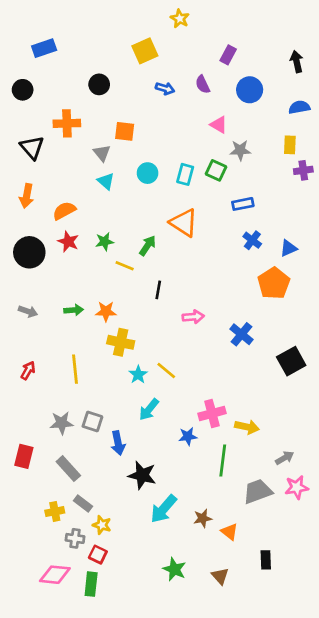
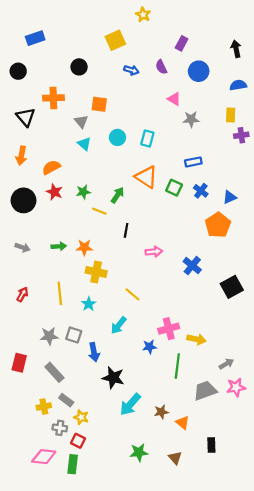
green square: (216, 170) -> (174, 188), moved
cyan star: (138, 375) -> (89, 304), moved
green star: (174, 569) -> (139, 452), turned -30

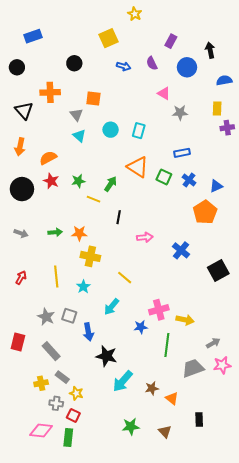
black arrow: (236, 49) -> (210, 50), moved
gray star: (49, 336) -> (46, 317), turned 30

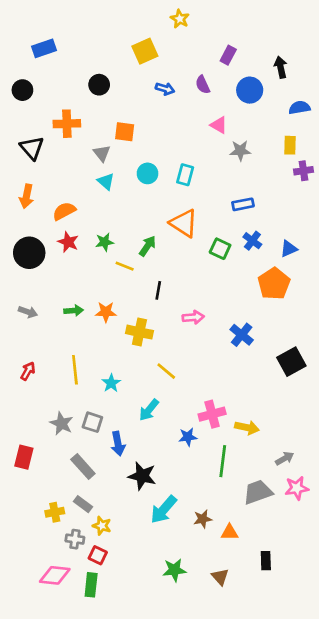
green square: (164, 177) -> (220, 249), moved
yellow cross: (90, 256) -> (139, 332), moved
gray rectangle: (51, 351) -> (83, 467), moved
orange triangle: (172, 398) -> (230, 532), turned -40

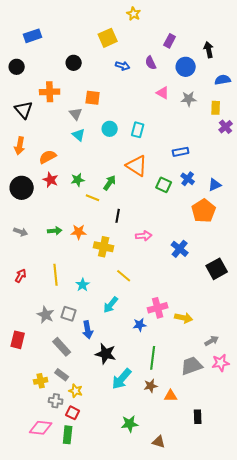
gray star: (240, 151) -> (189, 99), moved
purple cross: (303, 171) -> (226, 127), turned -32
green line: (223, 461) -> (153, 358), moved
brown triangle: (220, 577) -> (159, 442), moved, turned -32

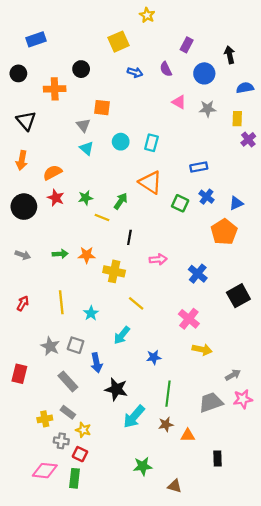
orange cross: (50, 92) -> (55, 89), moved
pink cross: (158, 308) -> (189, 319), moved, turned -36

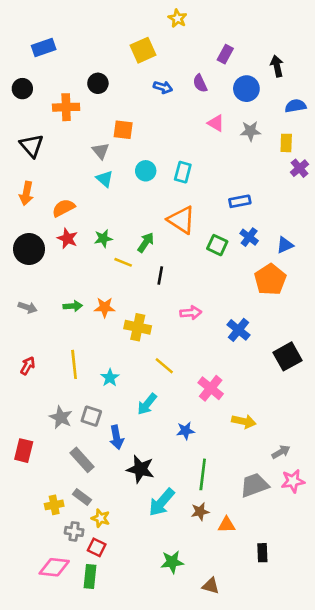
black line: (129, 237) -> (160, 276), moved
pink cross: (189, 319) -> (211, 388), moved

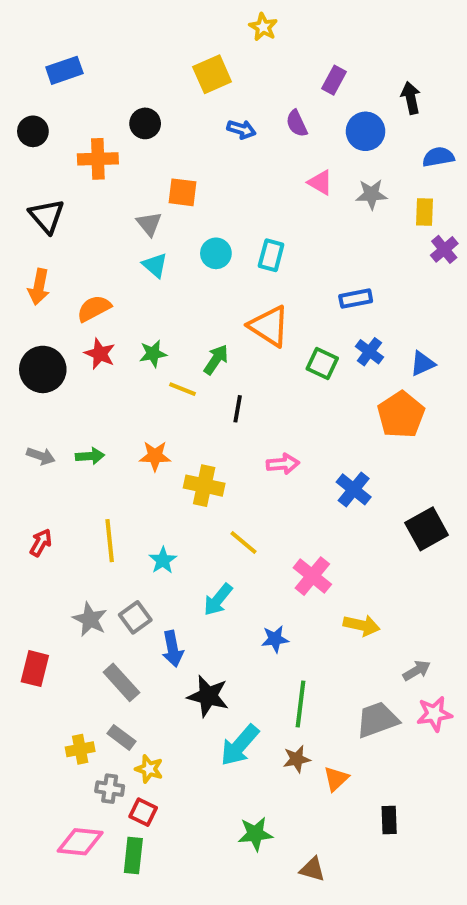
green arrow: (73, 306) -> (90, 456), moved
gray square: (91, 416) -> (135, 617), turned 36
orange triangle: (227, 525) -> (336, 779), turned -42

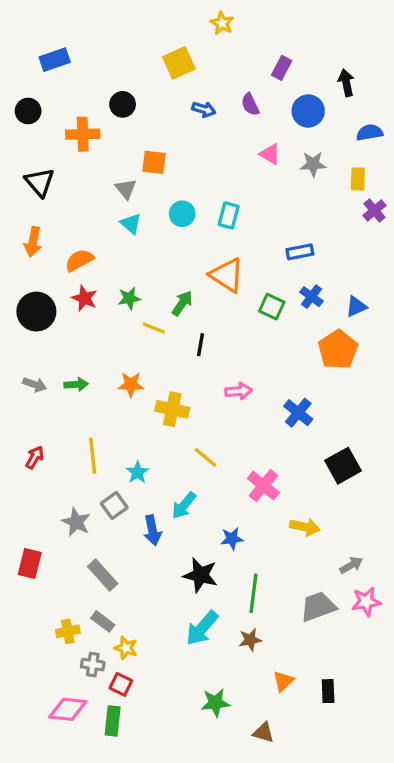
black square: (427, 529) -> (343, 466), moved
gray square: (135, 617) -> (114, 505), moved
blue arrow: (173, 649) -> (152, 530), moved
black star: (208, 696) -> (200, 575), moved
orange triangle: (336, 779) -> (283, 681), moved

